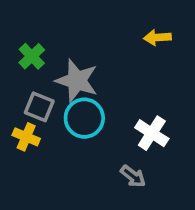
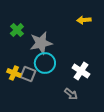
gray star: (77, 81) -> (41, 43), turned -30
gray square: (39, 107) -> (28, 74), moved

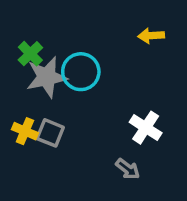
gray star: (41, 43) -> (47, 77), moved
cyan circle: (45, 63) -> (81, 72), moved

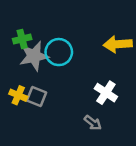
yellow arrow: (151, 36) -> (118, 44), moved, size x1.5
green cross: (30, 54) -> (22, 39), turned 30

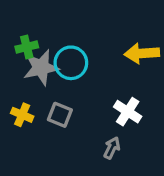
gray square: (37, 97) -> (60, 115), moved
gray arrow: (93, 123) -> (112, 148), turned -102

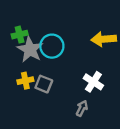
gray star: (41, 68) -> (30, 50), turned -30
yellow cross: (22, 115) -> (25, 81), moved, turned -35

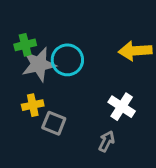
gray star: (30, 50) -> (39, 64), turned 30
gray square: (44, 84) -> (54, 123), moved

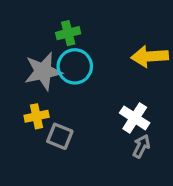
green cross: (25, 45) -> (68, 33), moved
gray arrow: (107, 141) -> (141, 146), moved

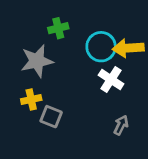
cyan circle: (75, 66) -> (101, 47), moved
white cross: (135, 118) -> (111, 80), moved

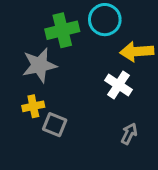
green cross: (58, 28) -> (62, 30), size x1.5
cyan circle: (101, 47) -> (105, 20), moved

